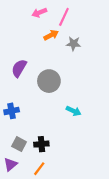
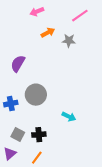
pink line: (64, 17) -> (80, 16), moved, turned 30
gray circle: (49, 81) -> (36, 95), moved
cyan arrow: (74, 111) -> (69, 117), moved

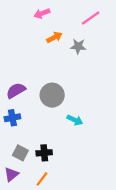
purple semicircle: (18, 64) -> (16, 91), moved, turned 30
gray circle: (36, 95) -> (52, 95), moved
cyan arrow: (69, 117) -> (75, 120), moved

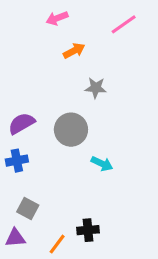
gray star: (78, 46) -> (96, 88), moved
black cross: (44, 153) -> (88, 230), moved
purple triangle: (11, 174) -> (15, 238), turned 35

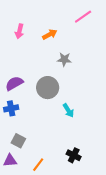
pink arrow: (57, 18) -> (19, 31), moved, turned -56
cyan arrow: (102, 164) -> (68, 110), turned 32
black cross: (88, 230) -> (74, 155), moved, turned 32

